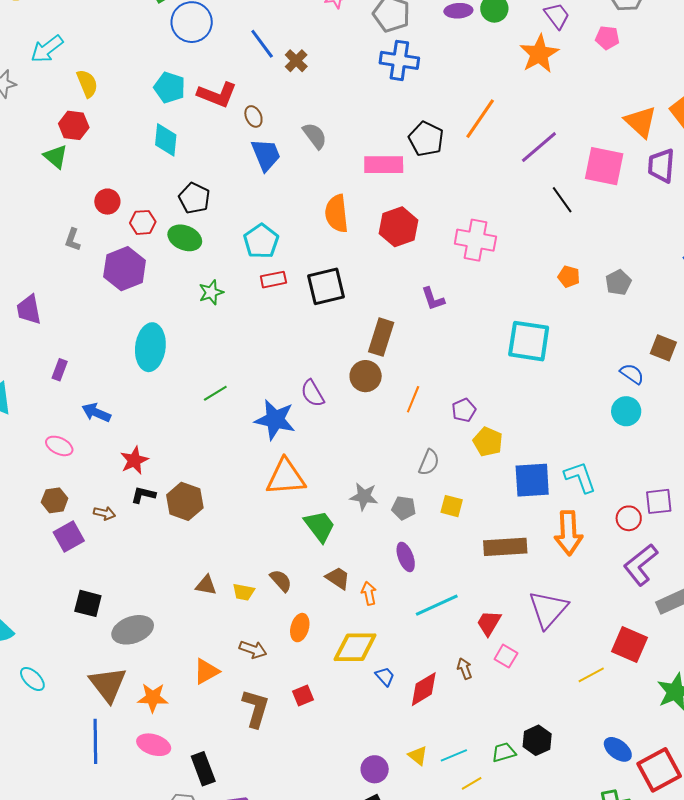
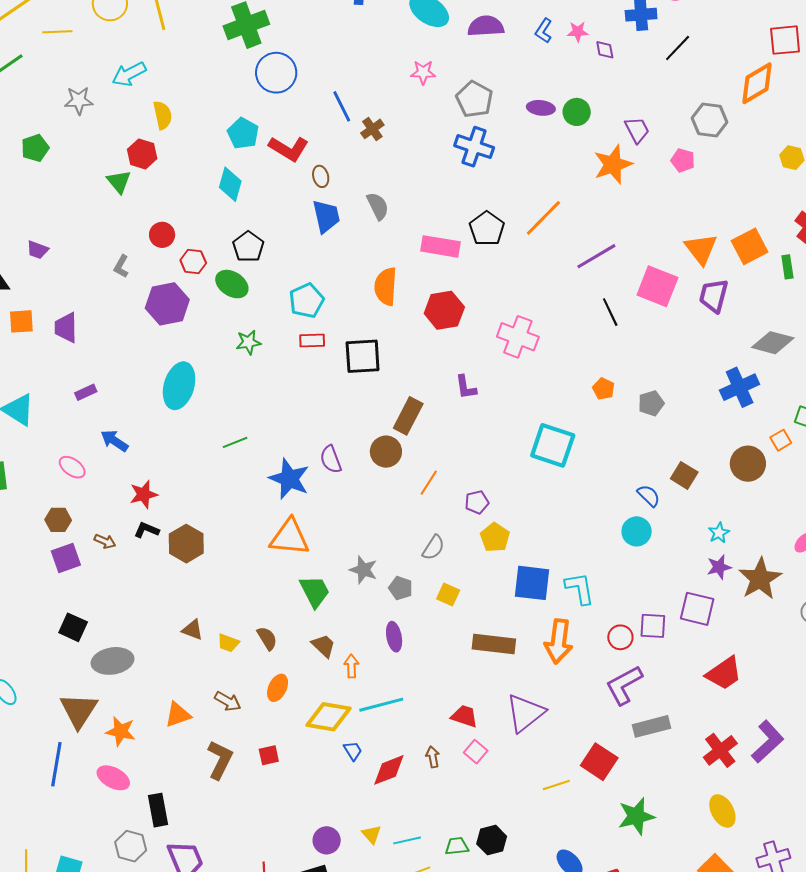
purple rectangle: (60, 370) -> (86, 392), turned 35
cyan line: (437, 605) -> (381, 705), moved
red trapezoid: (489, 623) -> (465, 716), turned 68

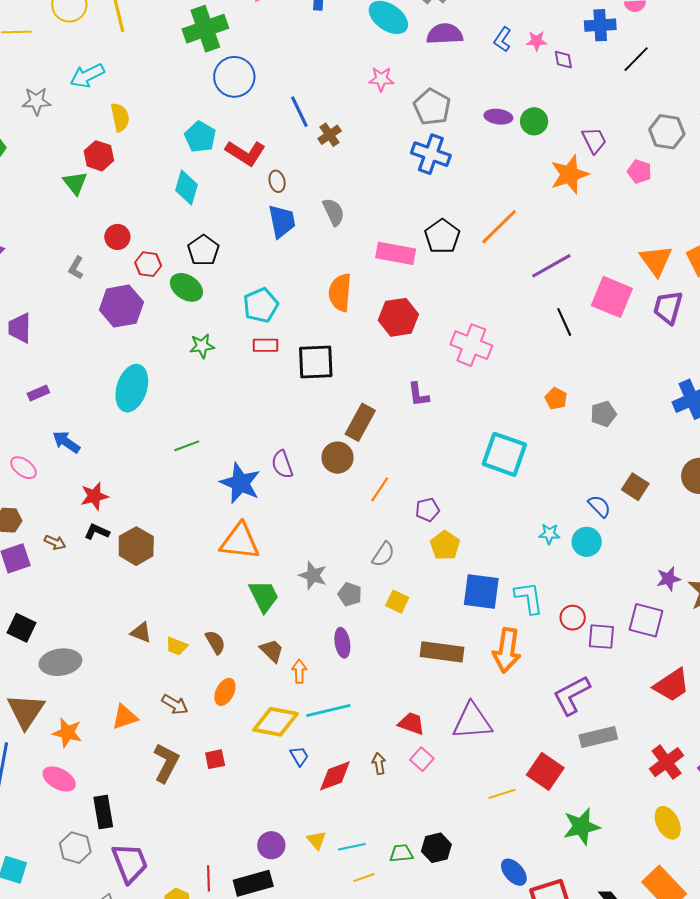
cyan star: (719, 533) -> (549, 534), moved, turned 30
red circle: (620, 637) -> (573, 618), moved
purple triangle: (525, 713) -> (472, 721), turned 33

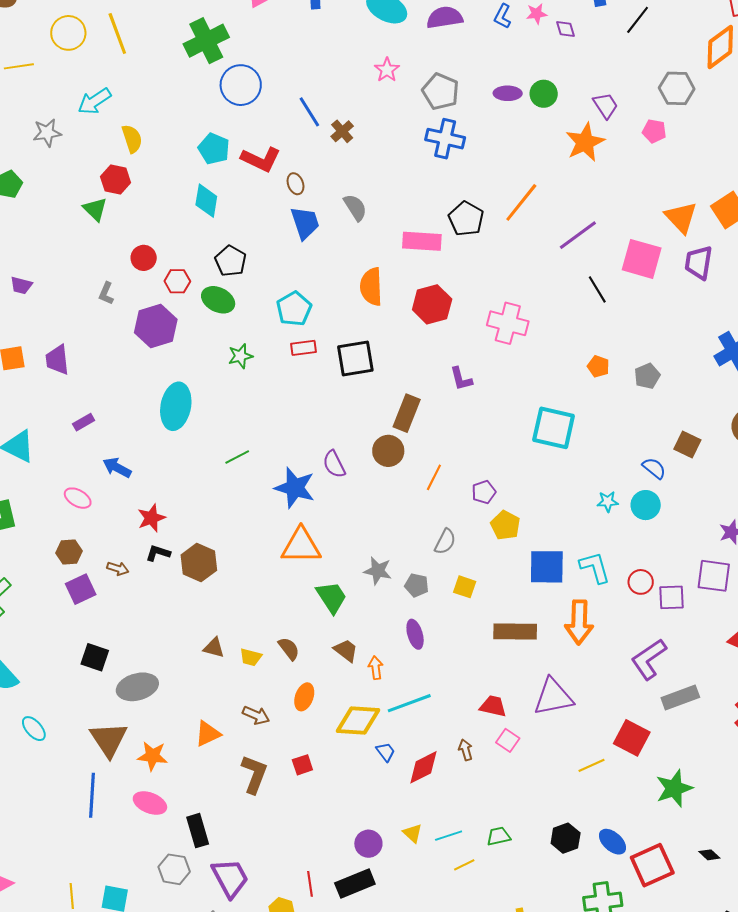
pink star: (381, 79) -> (387, 70), turned -30
black hexagon: (436, 848) -> (566, 838), moved

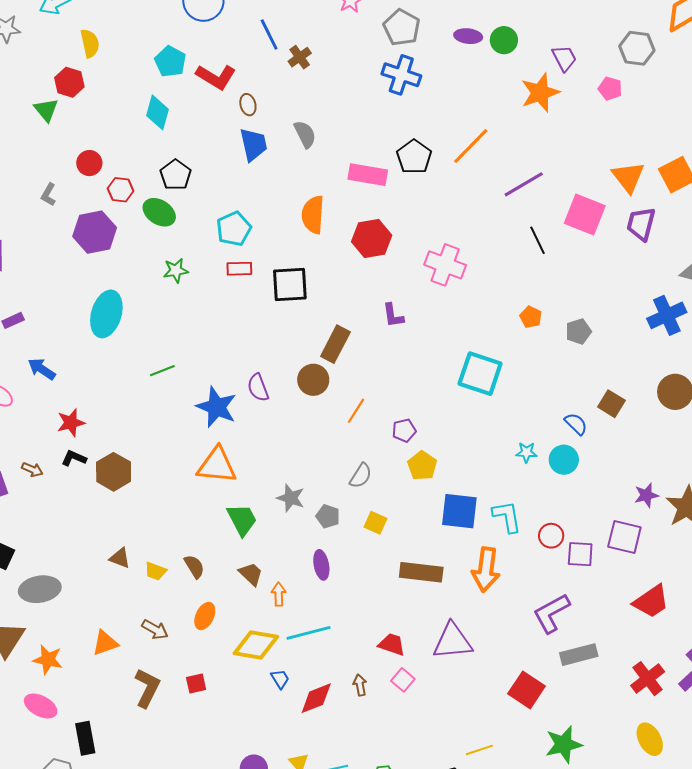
yellow line: (591, 765) -> (479, 750), moved

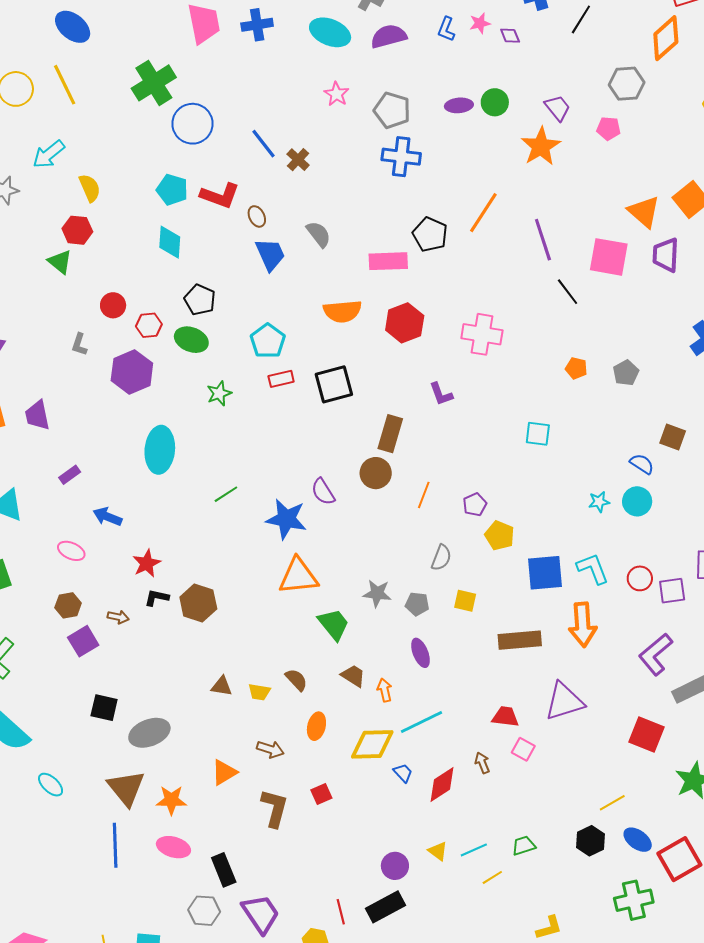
purple line: (524, 184) -> (543, 240), turned -66
orange semicircle: (313, 215) -> (342, 311), turned -87
cyan square: (480, 374) -> (538, 434), size x0.6

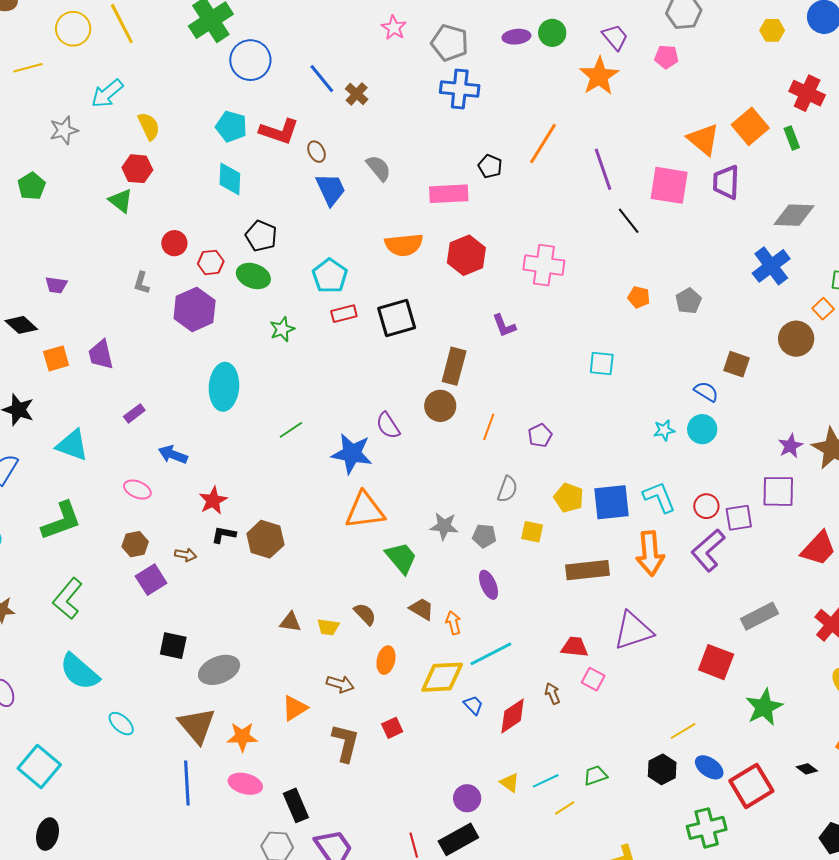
black pentagon: (430, 234) -> (490, 166), size x0.7
yellow pentagon: (500, 536) -> (569, 498), moved
purple L-shape: (656, 654) -> (708, 550), moved

